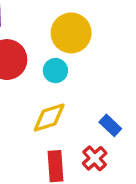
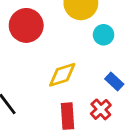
cyan circle: (55, 71) -> (104, 35), moved

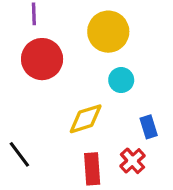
cyan circle: (104, 35) -> (121, 80), moved
blue rectangle: (114, 81) -> (149, 127), turned 30

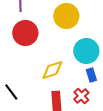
cyan circle: (121, 80) -> (86, 51), moved, size x1.6

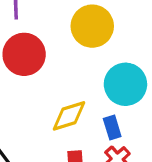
blue rectangle: (91, 75) -> (112, 127), moved

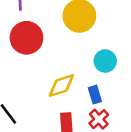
cyan circle: (125, 84) -> (105, 61), size x0.7

